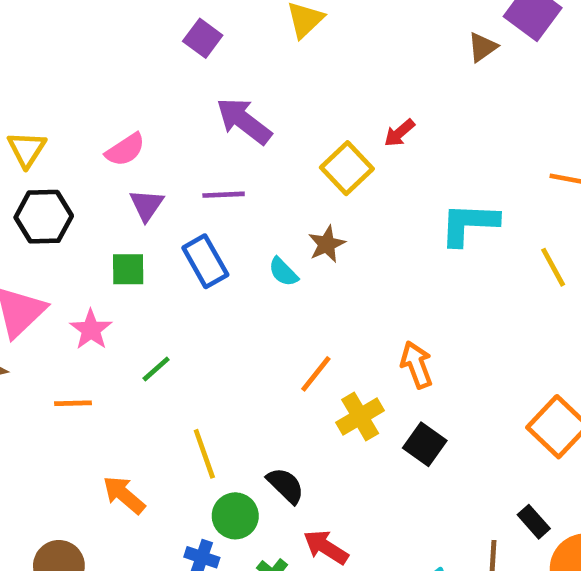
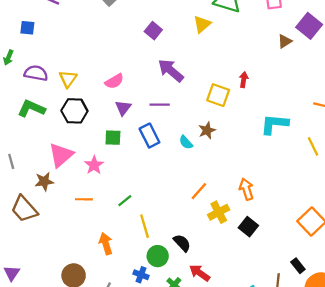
red arrow: (399, 133) -> (244, 80), turned 136
yellow square: (347, 168) -> (218, 95), turned -30
green line: (156, 369) -> (125, 201), moved
orange arrow: (124, 495) -> (106, 244), turned 30

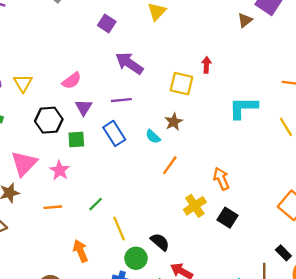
black hexagon: (74, 111) -> (49, 120), moved
orange line: (199, 191) -> (170, 165), moved

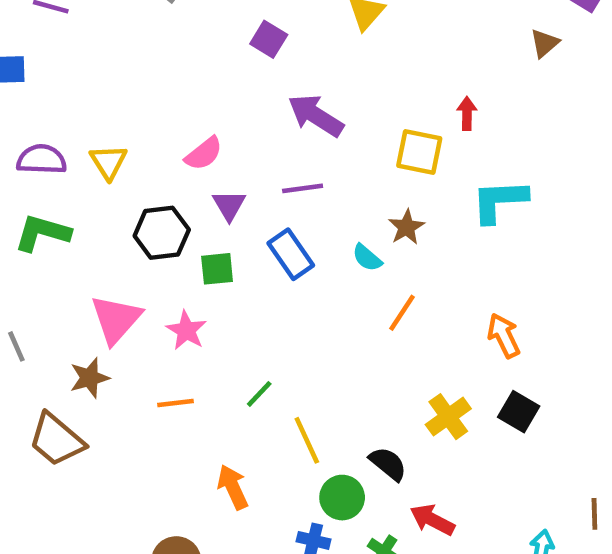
brown triangle: (245, 20) -> (545, 43), moved
cyan L-shape: (243, 108) -> (499, 201), moved
yellow cross: (195, 206) -> (448, 417), moved

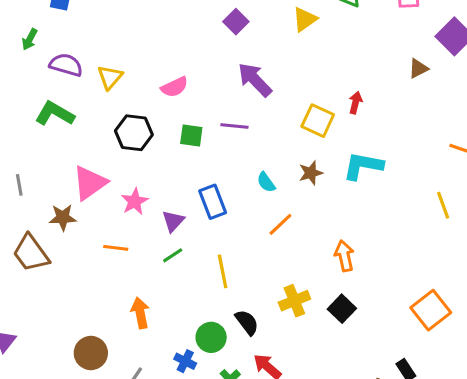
purple triangle: (229, 205) -> (173, 221), moved
brown star: (407, 227) -> (311, 173), moved
blue rectangle: (291, 254) -> (213, 202), moved
green square: (217, 269) -> (191, 136), moved
yellow line: (307, 440) -> (223, 271), moved

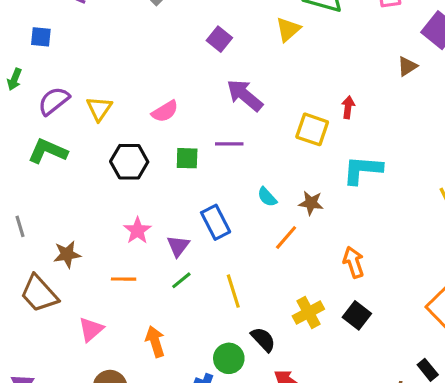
purple semicircle: (66, 65) -> (54, 101), turned -48
brown star: (311, 173) -> (311, 203), moved, turned 30
pink triangle: (90, 183) -> (91, 329), moved, size x0.7

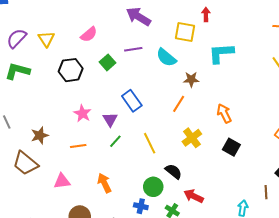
green square: (187, 158) -> (107, 62), turned -35
cyan semicircle: (267, 197) -> (166, 58), moved, size x1.5
yellow cross: (308, 313) -> (192, 138), moved
pink triangle: (91, 329) -> (62, 181), turned 42

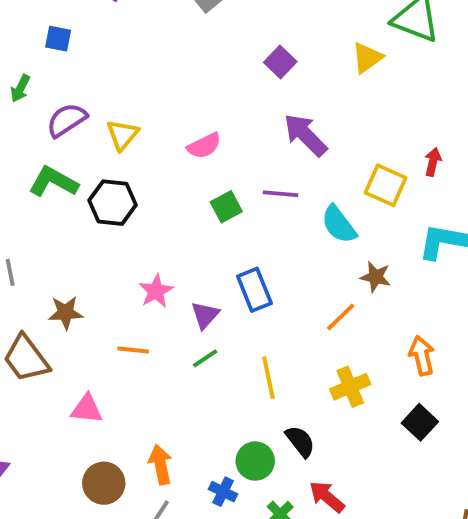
black hexagon: (71, 70) -> (113, 203), moved
orange arrow: (104, 183) -> (160, 465), moved

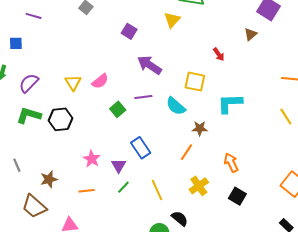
yellow triangle: (122, 135) -> (73, 83), moved
red arrow: (433, 162) -> (219, 54), moved, turned 144

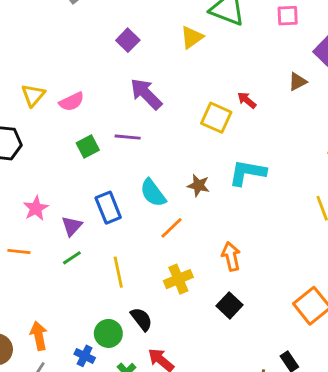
red arrow: (219, 54) -> (247, 100), turned 152
yellow square: (195, 82) -> (216, 118), moved
cyan semicircle: (176, 106) -> (153, 193), moved
brown star: (200, 128) -> (198, 185), moved

